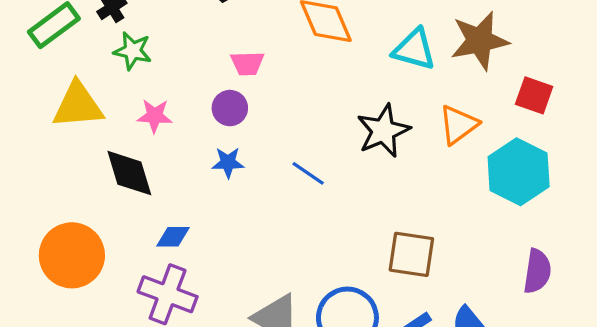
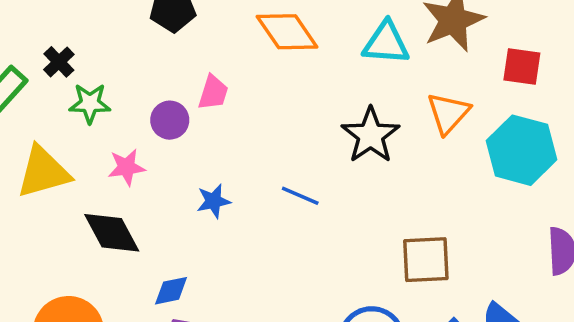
pink trapezoid: (247, 63) -> (213, 93), turned -60
purple circle: (230, 108) -> (170, 120), moved

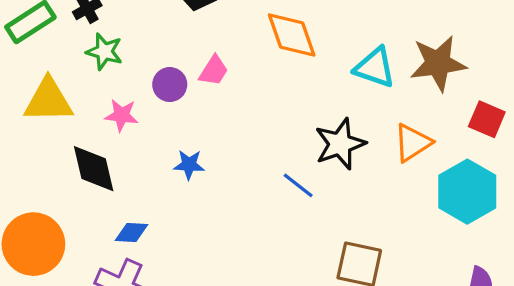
blue line: (300, 196) -> (298, 185), moved

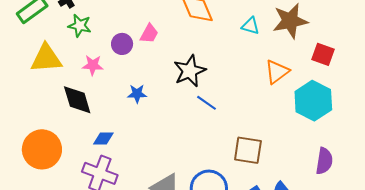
cyan triangle: (375, 68) -> (250, 26), size x0.7
black star: (340, 144) -> (190, 71), moved

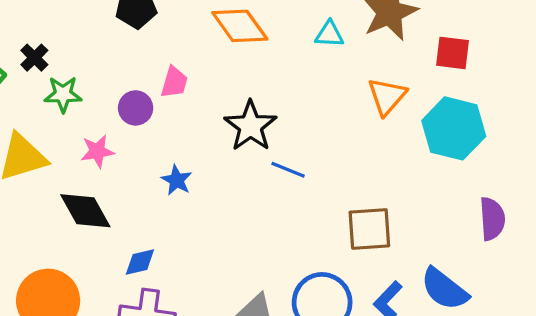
blue star: (137, 94) -> (177, 180), turned -30

